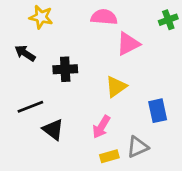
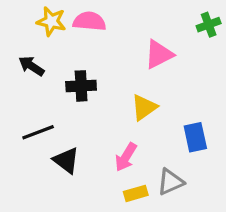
pink semicircle: (104, 17) -> (89, 21), moved

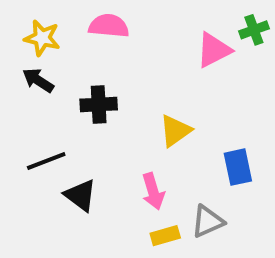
yellow star: (51, 21) -> (42, 38), moved
pink triangle: (159, 54) -> (214, 50), moved
pink arrow: (126, 157) -> (153, 191), turned -48

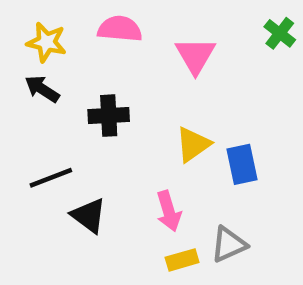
green cross: (254, 30) -> (280, 33), turned -32
pink triangle: (214, 50) -> (195, 56), moved, turned -33
blue rectangle: (238, 167) -> (242, 164), moved

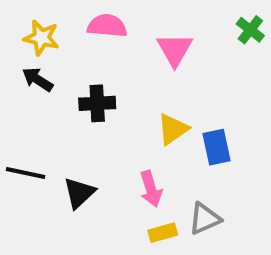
black line: (51, 178) -> (26, 173), moved, turned 33
black triangle: (89, 216) -> (79, 193), turned 40

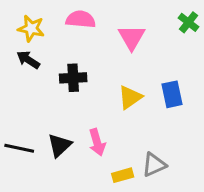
blue rectangle: (216, 147) -> (172, 94), moved
black line: (26, 173) -> (19, 148), moved
pink arrow: (151, 189) -> (97, 142), moved

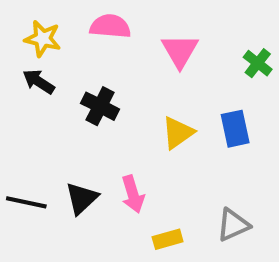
green cross: (189, 22) -> (258, 63), moved
black cross: (73, 78) -> (100, 106), turned 30
gray triangle: (154, 165) -> (233, 225), moved

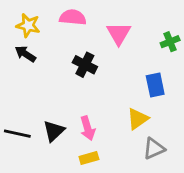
green cross: (258, 63) -> (170, 42), turned 30
black cross: (100, 106) -> (85, 65), moved
yellow triangle: (178, 133) -> (138, 119), moved
yellow rectangle: (168, 239) -> (89, 158), moved

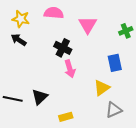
pink arrow: (88, 128) -> (70, 69), moved

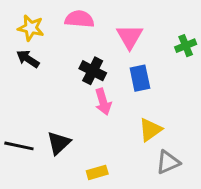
blue rectangle: (115, 63) -> (140, 78), moved

